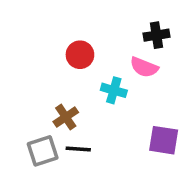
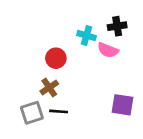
red circle: (80, 55) -> (56, 58), moved
cyan cross: (114, 90) -> (87, 36), moved

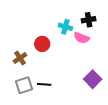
brown cross: (49, 87) -> (20, 58), moved
purple square: (122, 105) -> (93, 79), turned 36

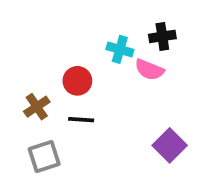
black line: (44, 84) -> (81, 120), moved

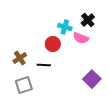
black cross: (162, 36) -> (88, 20), turned -32
red circle: (77, 81) -> (53, 44), moved

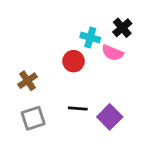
black line: (44, 65) -> (78, 109), moved
purple square: (92, 79) -> (110, 117), moved

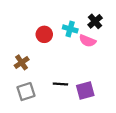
red circle: (73, 61) -> (44, 34), moved
purple square: (110, 117) -> (85, 91), turned 30

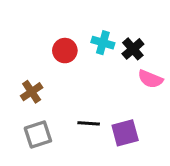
black cross: (95, 21) -> (133, 49), moved
pink semicircle: (87, 41) -> (150, 79), moved

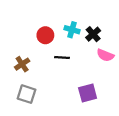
black line: (89, 123) -> (62, 57), moved
gray square: (38, 134) -> (27, 94), turned 36

